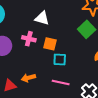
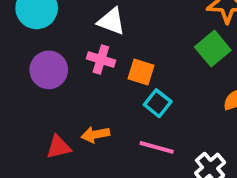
white triangle: (42, 18) -> (111, 21), moved
cyan square: (60, 60) -> (158, 103), turned 32

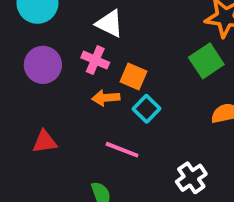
orange arrow: (95, 134) -> (106, 98), moved
pink line: (157, 147) -> (122, 150), moved

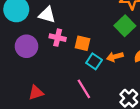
white triangle: (110, 24) -> (47, 15), moved
orange arrow: (106, 98) -> (115, 57), moved
pink line: (122, 150) -> (84, 89), turned 48

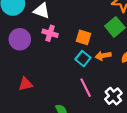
orange square: (83, 43) -> (83, 37), moved
pink line: (84, 89) -> (86, 88), moved

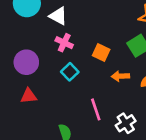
purple circle: (20, 39) -> (26, 62), moved
cyan square: (83, 59) -> (70, 72), moved

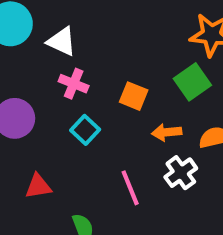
red triangle: (29, 96) -> (38, 186), moved
white cross: (126, 123) -> (181, 173), moved

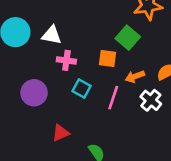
green square: (192, 82) -> (128, 38), moved
pink line: (130, 188) -> (113, 98), moved, turned 55

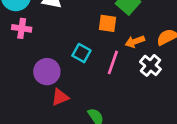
pink cross: (66, 60) -> (22, 28), moved
purple circle: (34, 93) -> (47, 72), moved

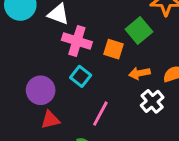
pink cross: (22, 28) -> (77, 41), moved, size x1.4
pink line: (113, 62) -> (100, 114), moved

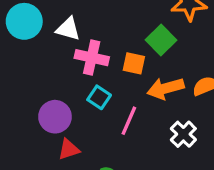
orange arrow: (139, 73) -> (166, 88), size x1.5
white cross: (152, 101) -> (183, 134), moved
pink line: (100, 114) -> (129, 121), moved

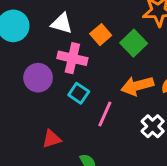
white triangle: (68, 29) -> (62, 23), moved
orange square: (134, 63) -> (101, 35), moved, turned 36
purple circle: (55, 117) -> (38, 78), moved

